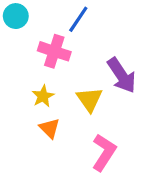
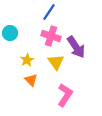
cyan circle: (16, 16) -> (10, 33), moved
pink cross: (54, 51) -> (51, 36), moved

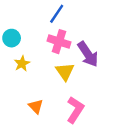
yellow star: (27, 60) -> (22, 64), moved
orange triangle: (31, 80) -> (36, 106), moved

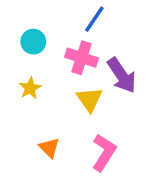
blue line: (57, 14) -> (94, 19), moved
cyan circle: (12, 38) -> (33, 42), moved

